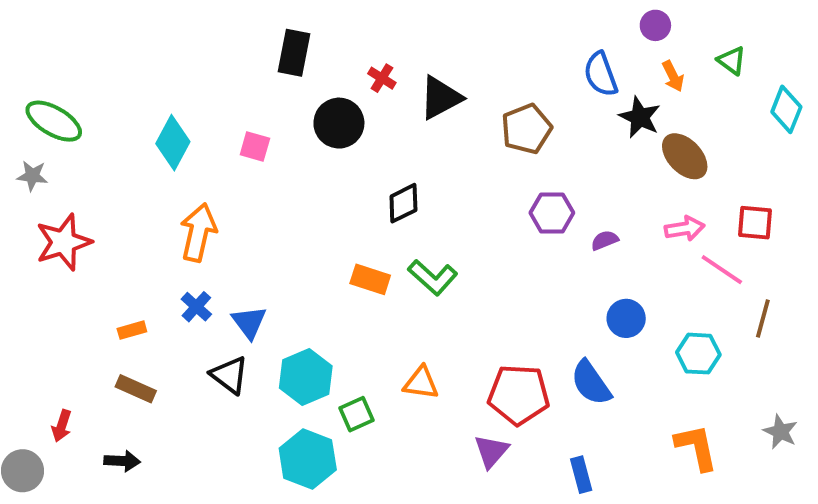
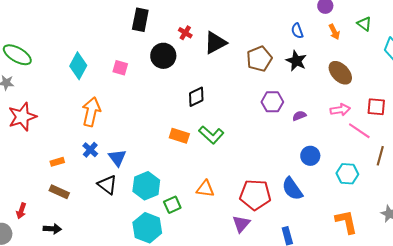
blue semicircle: (601, 74) -> (297, 31), size x0.7
black star: (640, 117) -> (296, 61), moved

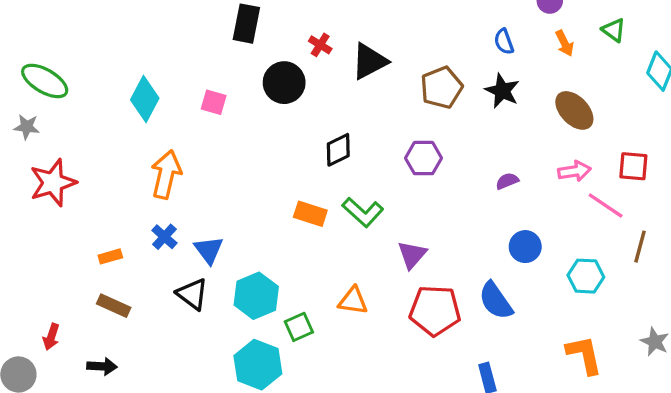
purple hexagon: (272, 102) -> (424, 158), moved
purple triangle: (241, 224) -> (412, 255), moved

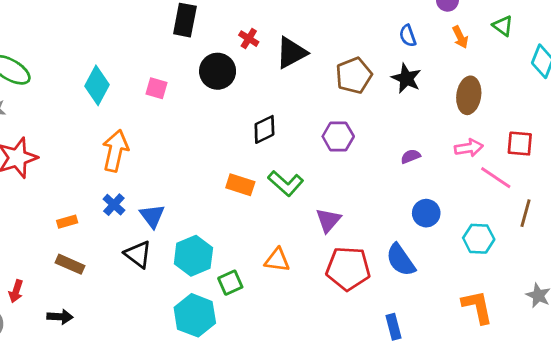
brown ellipse: (574, 110) -> (469, 95), turned 52

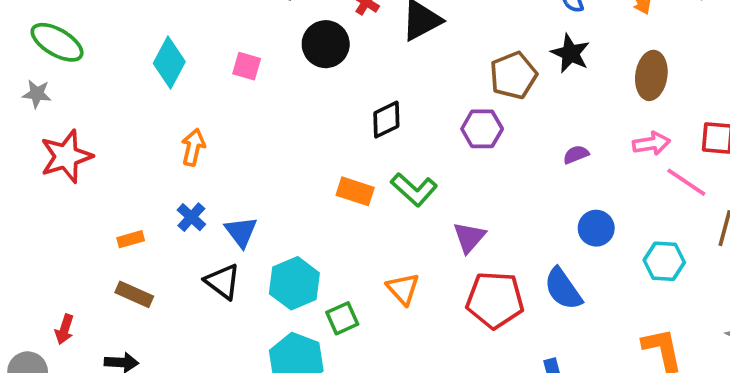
brown pentagon: (354, 75) -> (513, 75), moved
orange arrow: (115, 151) -> (193, 147), size x0.7
orange triangle: (277, 260) -> (403, 289), turned 40

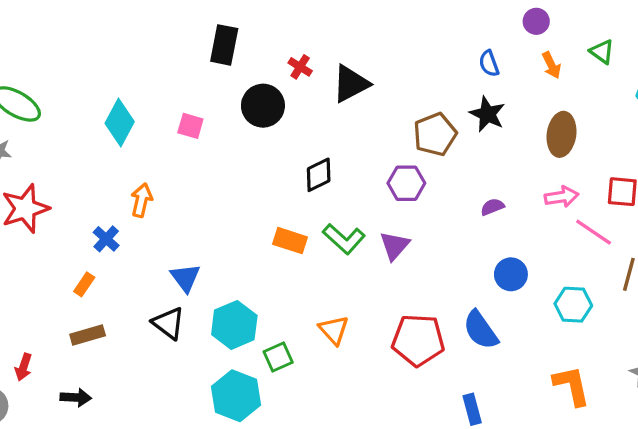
blue cross: (191, 217) -> (106, 239), moved
purple triangle: (469, 237) -> (395, 246), moved
orange rectangle: (131, 239) -> (84, 284), turned -40
brown rectangle: (134, 294) -> (88, 335), turned -40

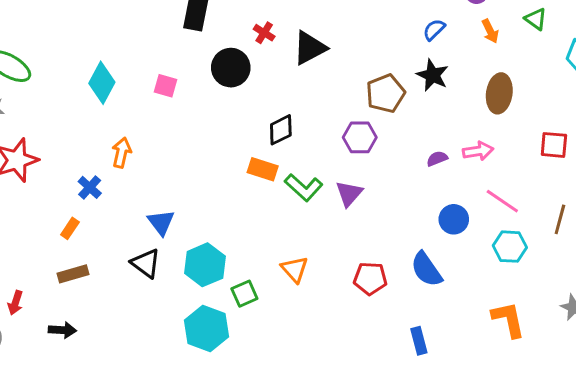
blue semicircle: (489, 63) -> (434, 30), turned 65
pink arrow: (562, 197) -> (478, 151), moved
pink line: (594, 232) -> (502, 201), moved
orange rectangle: (290, 241) -> (263, 169), moved
red pentagon: (418, 340) -> (370, 278), size x0.7

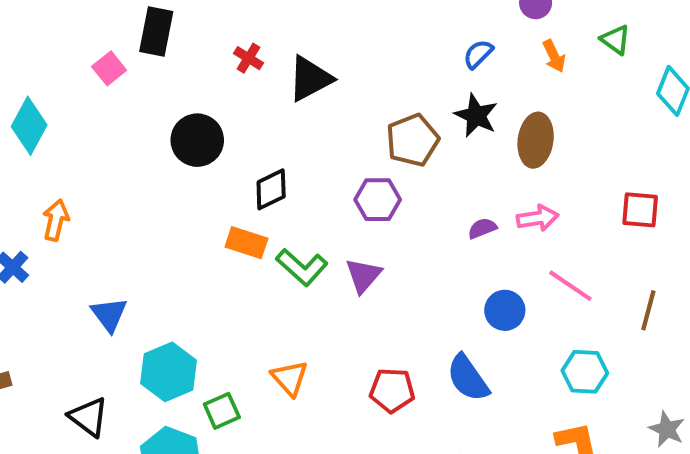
black circle: (231, 68) -> (197, 140), moved
pink square: (166, 86) -> (109, 68), moved, turned 35
brown ellipse: (499, 93) -> (536, 140), moved
cyan hexagon: (510, 247) -> (585, 372), moved
black triangle: (146, 263) -> (89, 417), moved

